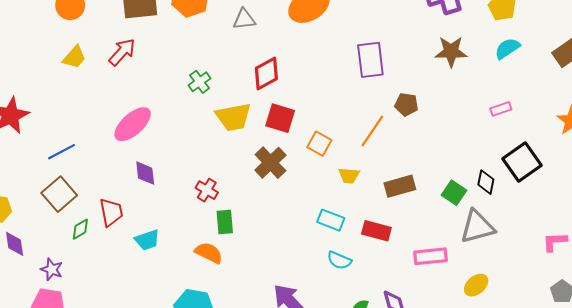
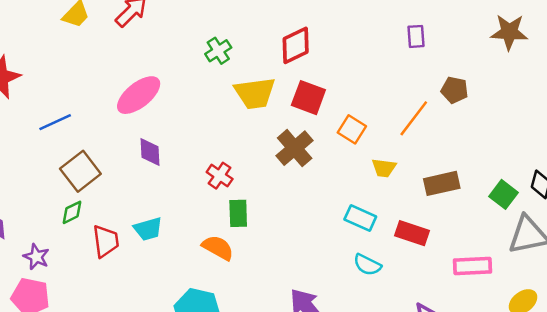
purple rectangle: (370, 60) -> (416, 36), size x0.6
brown square: (59, 194) -> (80, 171), moved
red trapezoid: (111, 212) -> (106, 241), moved

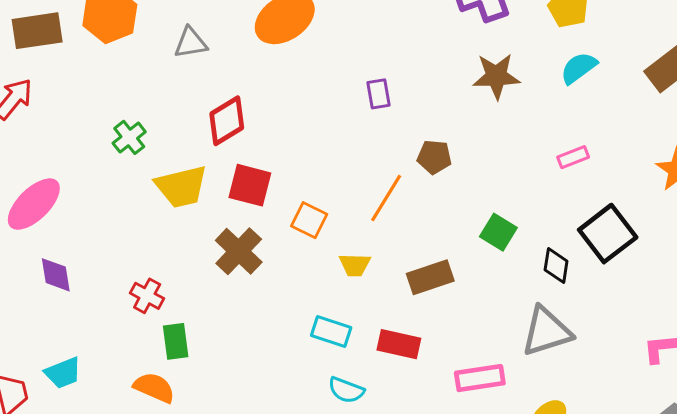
green square: (504, 194) -> (498, 232), moved

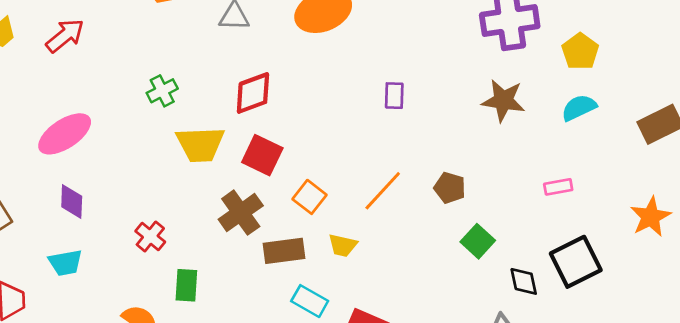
brown pentagon: (434, 157) -> (450, 188), moved
black diamond: (556, 265) -> (524, 281), turned -32
brown rectangle: (430, 277) -> (284, 251), moved
green rectangle: (176, 341) -> (186, 285), moved
cyan trapezoid: (63, 373) -> (65, 263), moved

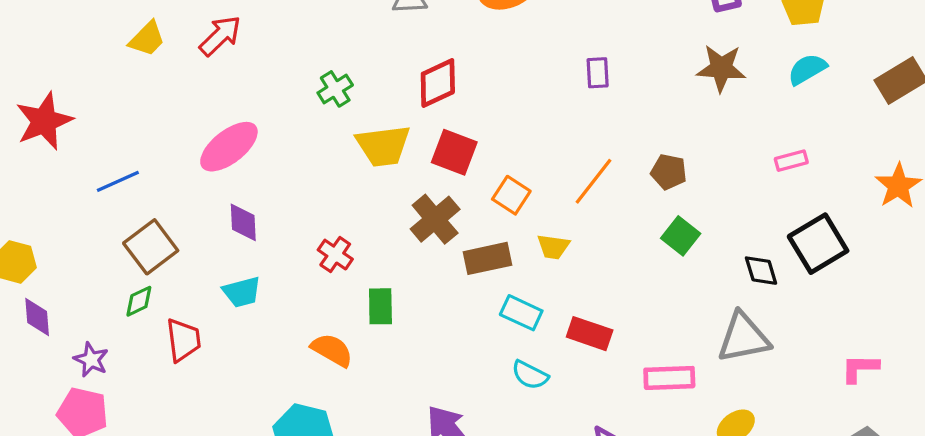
green square: (478, 241) -> (681, 236), moved

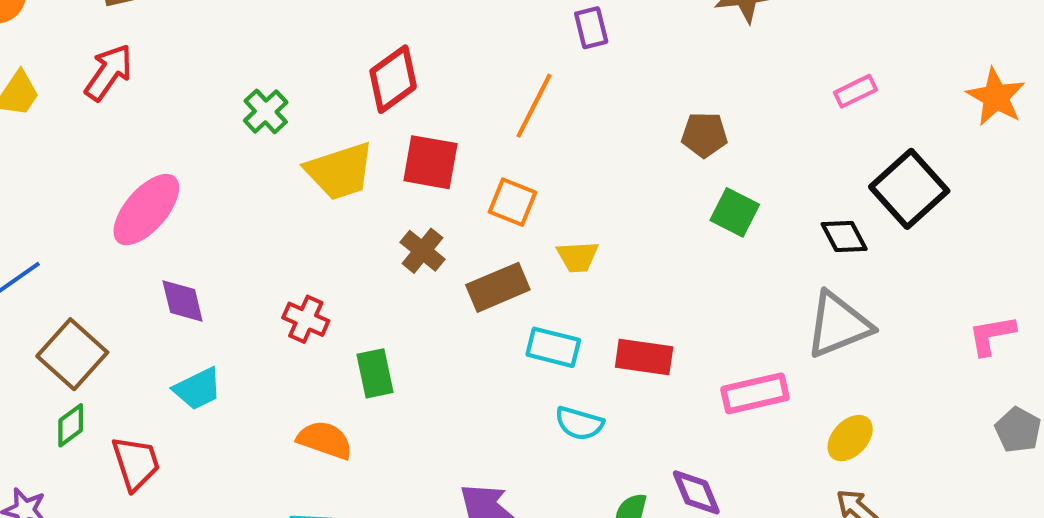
orange line: (593, 181) -> (534, 106), moved
brown cross: (435, 219) -> (423, 251), size x0.7

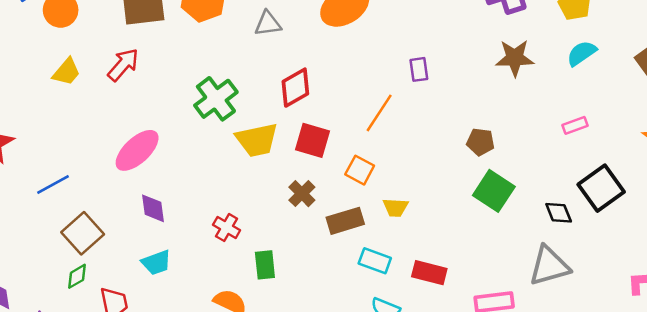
green cross: (266, 111) -> (216, 99), size x1.6
green square: (735, 212) -> (494, 191), size x1.4

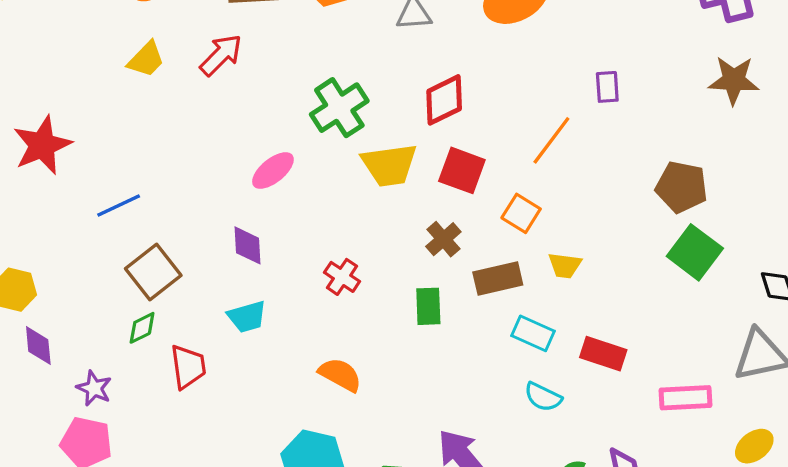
brown pentagon: (481, 142) -> (682, 187), size x1.4
pink ellipse: (137, 150) -> (273, 171), moved, size x0.7
green rectangle: (265, 265) -> (428, 306), moved

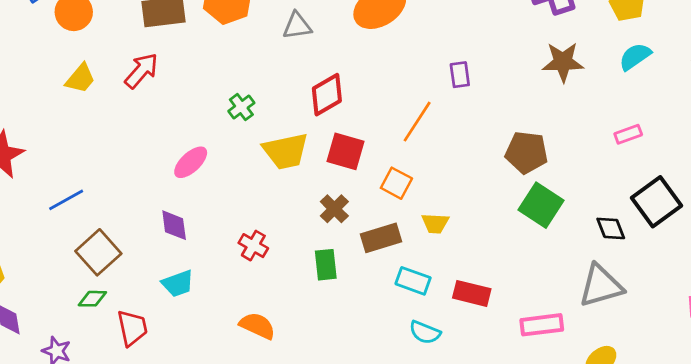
green cross: (339, 108) -> (241, 107), size x0.6
green diamond: (142, 328) -> (92, 299), turned 32

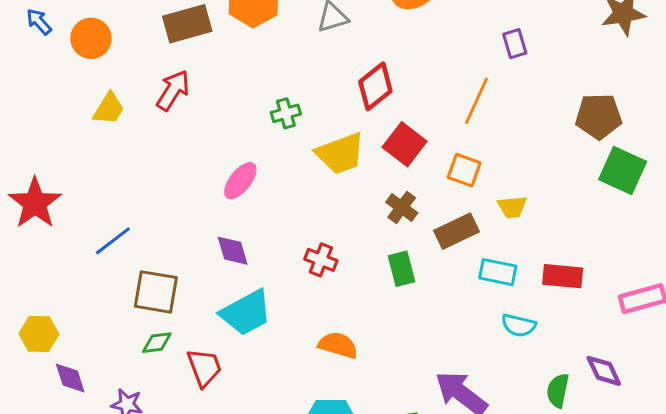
green cross: (241, 107) -> (286, 113), turned 30
red square: (346, 151) -> (405, 144), turned 30
brown square: (98, 252) -> (156, 292), turned -30
cyan trapezoid: (178, 284) -> (246, 313), size x1.5

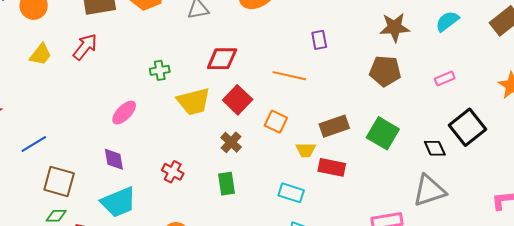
red diamond: (375, 86) -> (222, 59), turned 32
orange line: (477, 101) -> (289, 76), turned 72
brown pentagon: (599, 116) -> (385, 71), moved
brown rectangle: (456, 231) -> (334, 126), moved
red rectangle: (563, 276) -> (332, 167), moved

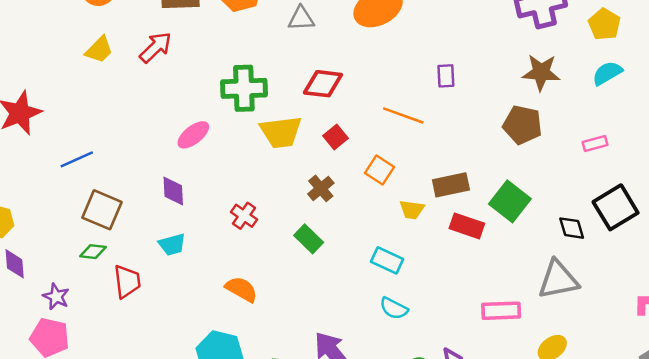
green cross: (160, 70) -> (244, 88), size x1.8
red square: (238, 100) -> (336, 137), size x0.7
red rectangle: (332, 167) -> (467, 226), moved
green rectangle: (227, 184) -> (309, 239), turned -45
cyan trapezoid: (118, 202) -> (172, 245), size x0.6

